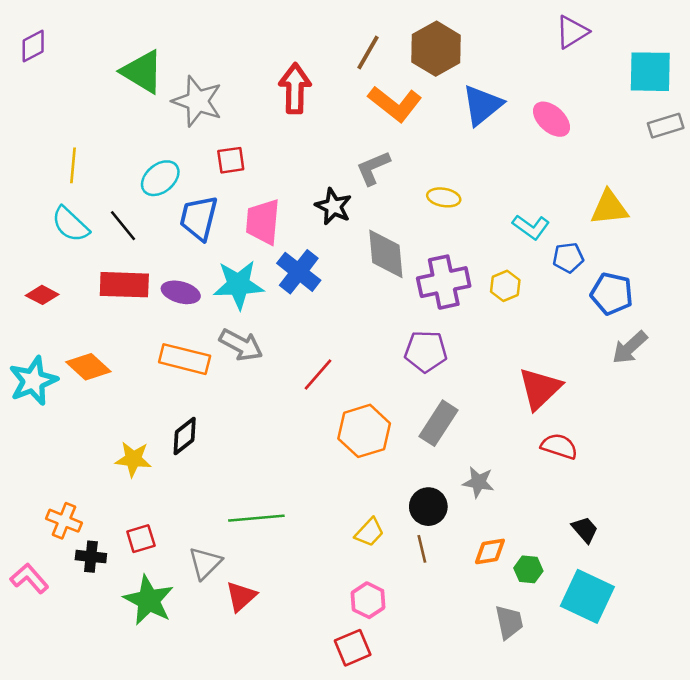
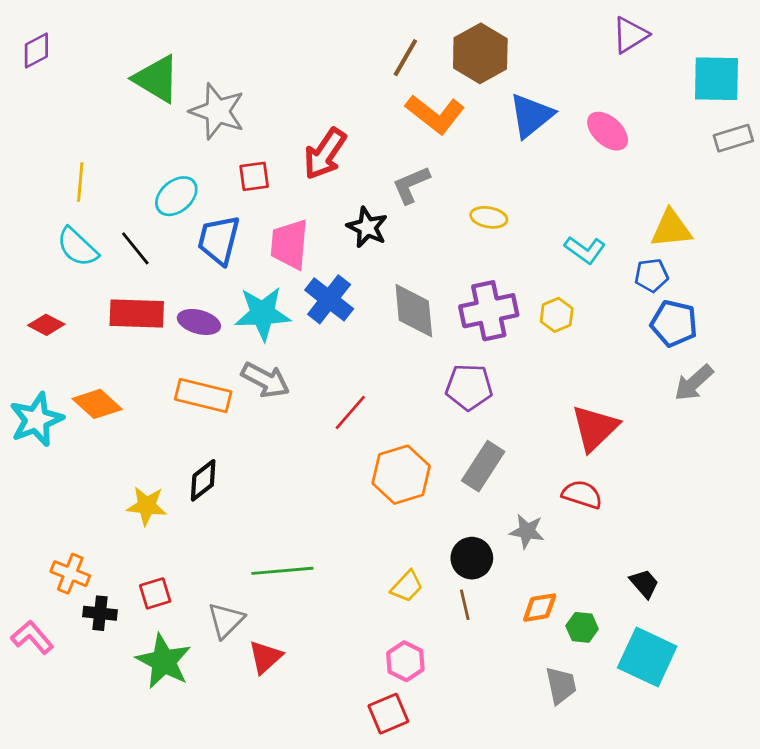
red arrow: (295, 88) -> (325, 154), moved, turned -147
gray diamond: (386, 254) -> (414, 311), moved
blue pentagon: (568, 258) -> (651, 275), moved
red semicircle: (559, 446) -> (582, 494), moved

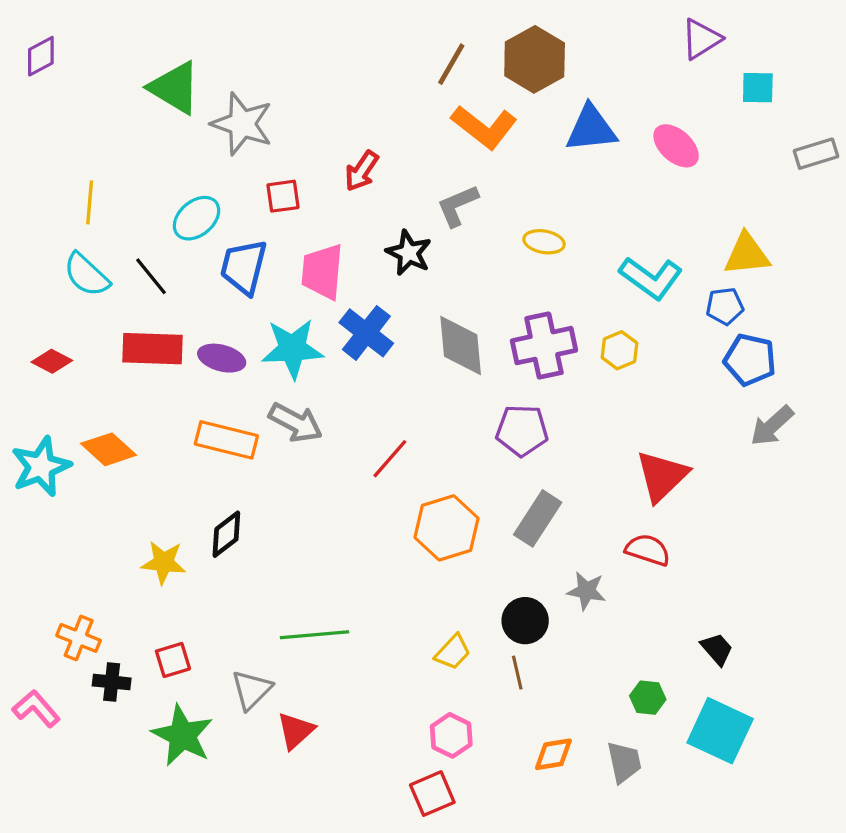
cyan square: (716, 79) -> (758, 88), moved, size x0.6
blue triangle: (531, 116) -> (591, 129), turned 33
red arrow: (325, 154) -> (362, 171), size x0.7
cyan L-shape: (585, 250) -> (651, 278), size x1.4
orange diamond: (540, 608) -> (553, 754), moved

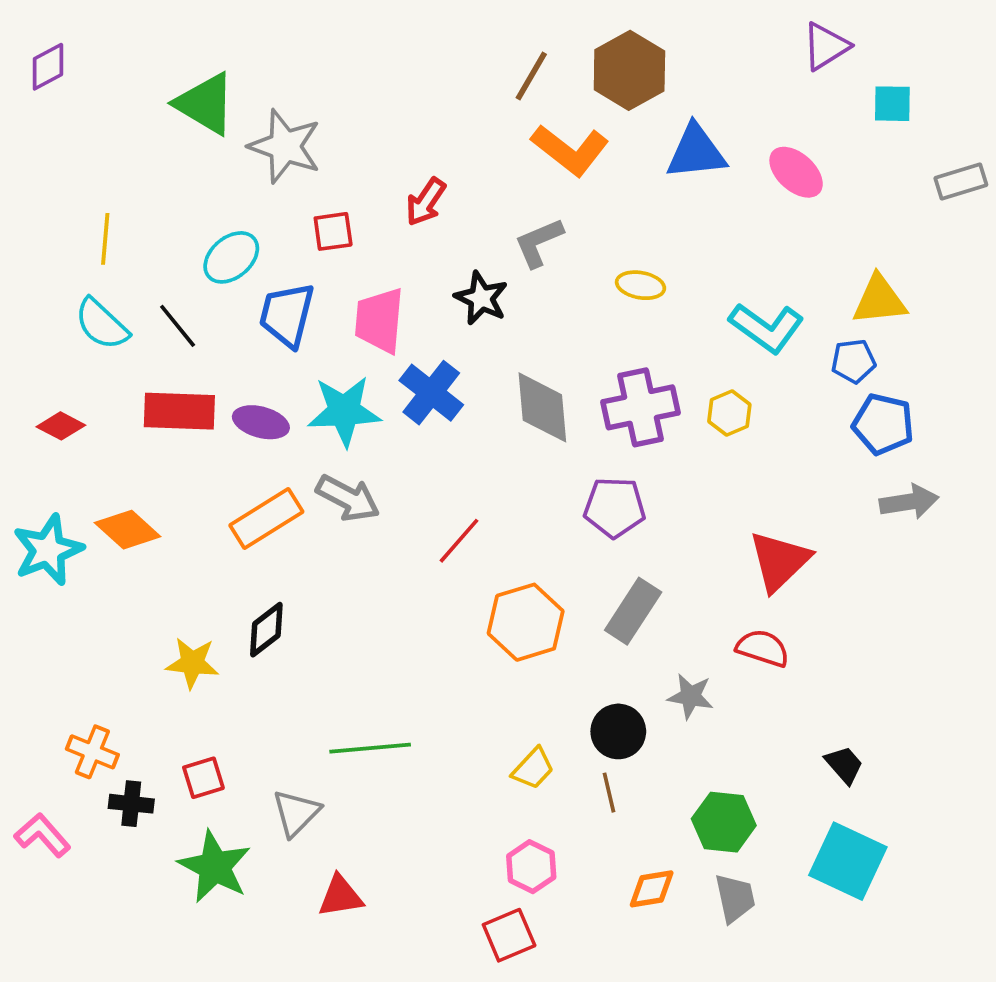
gray arrow: (772, 426) -> (909, 502), turned -147
orange rectangle: (226, 440) -> (266, 518), turned -46
green hexagon: (648, 698) -> (724, 822), moved, size x1.5
red triangle: (296, 731) -> (341, 896), moved, turned 33

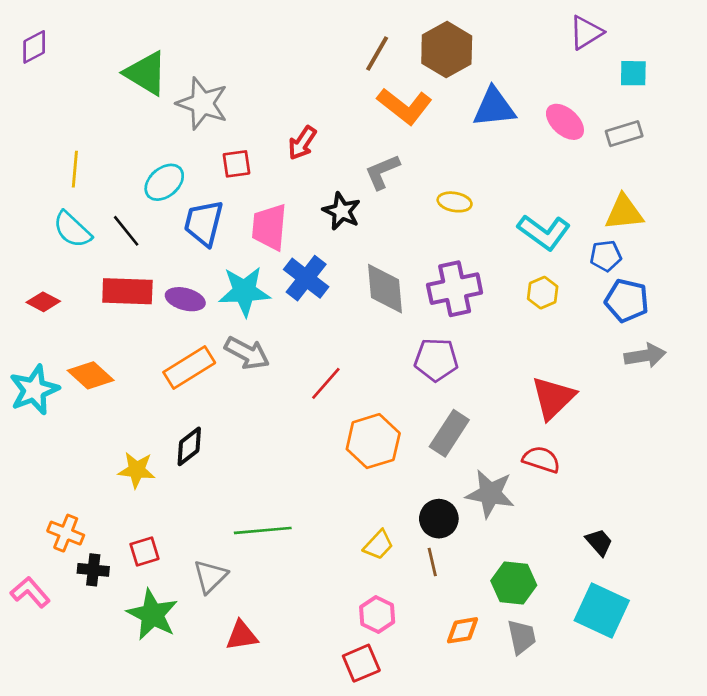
gray rectangle: (961, 181) -> (624, 134), moved
yellow hexagon: (729, 413) -> (543, 293), moved
gray star: (690, 696) -> (490, 494), size x1.5

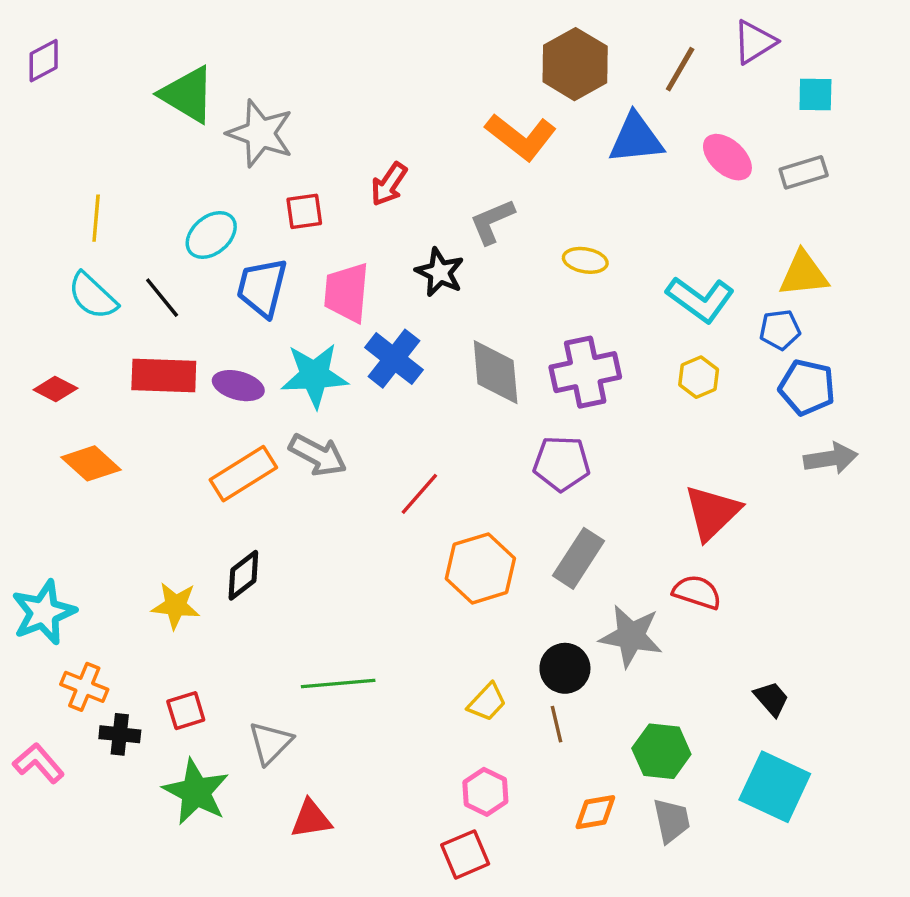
brown line: (377, 53) -> (680, 69), moved
orange diamond: (91, 375) -> (91, 463), moved
cyan star: (34, 390) -> (44, 612), moved

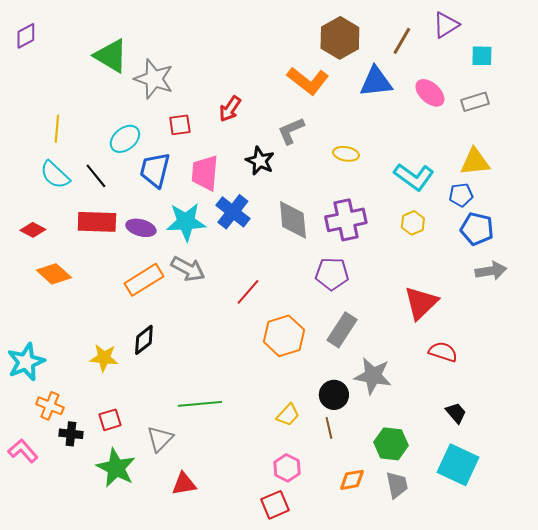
red semicircle: (697, 592) -> (443, 352), moved

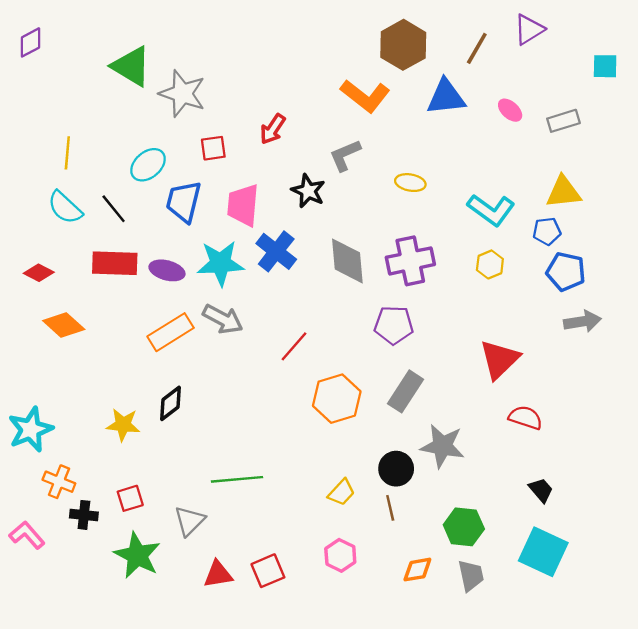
cyan square: (482, 56) -> (605, 66), moved
pink ellipse: (430, 93) -> (510, 110), size x0.7
red square: (275, 505) -> (268, 571), moved

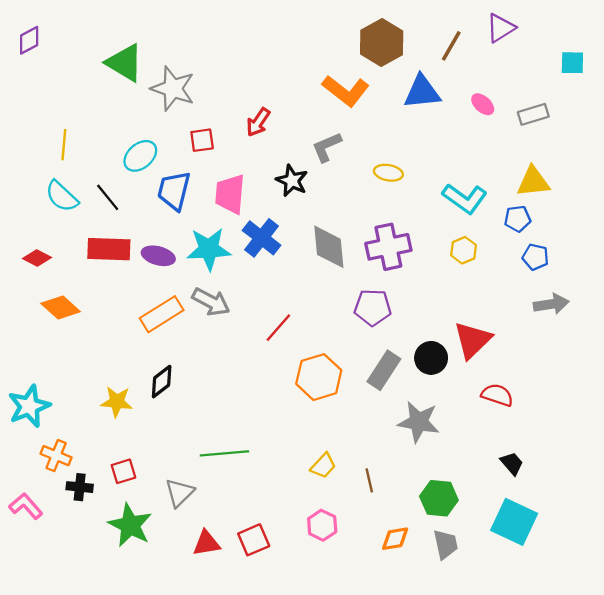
blue pentagon: (566, 272) -> (535, 257), size x0.7
black circle: (396, 469) -> (431, 358), moved

